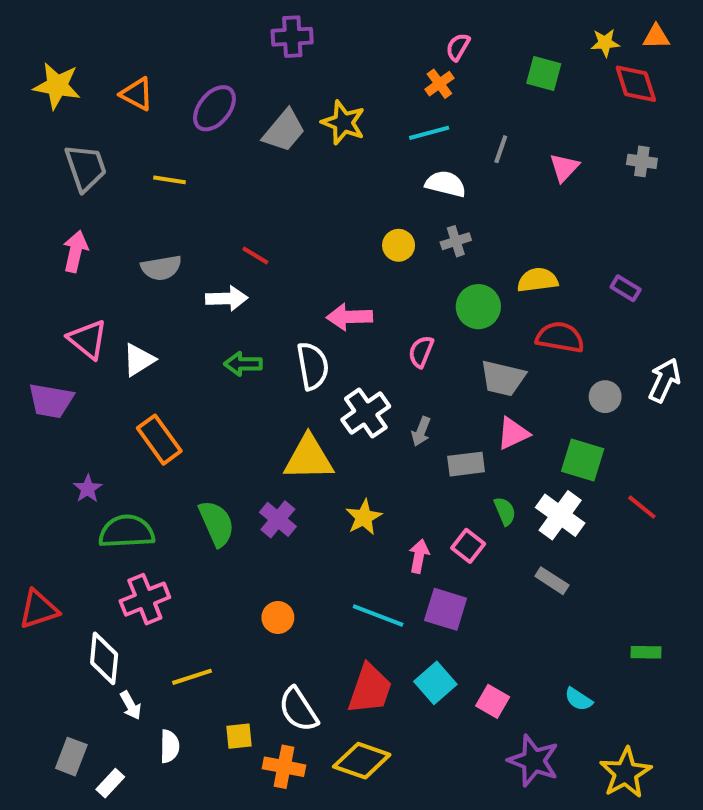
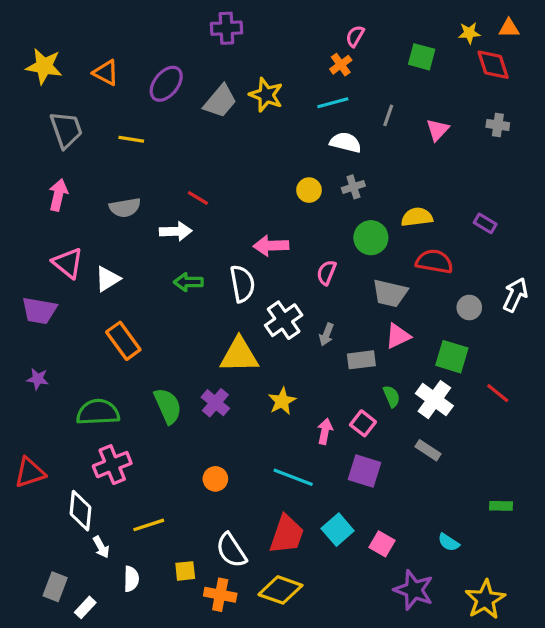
purple star: (88, 489) -> (38, 379), moved, turned -30
purple square: (446, 609) -> (365, 471), moved

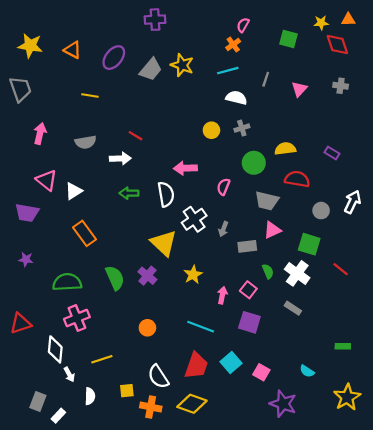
gray trapezoid: (66, 130) -> (20, 89), moved
yellow triangle: (239, 355) -> (164, 243), turned 44
yellow star: (485, 599) -> (347, 397), moved

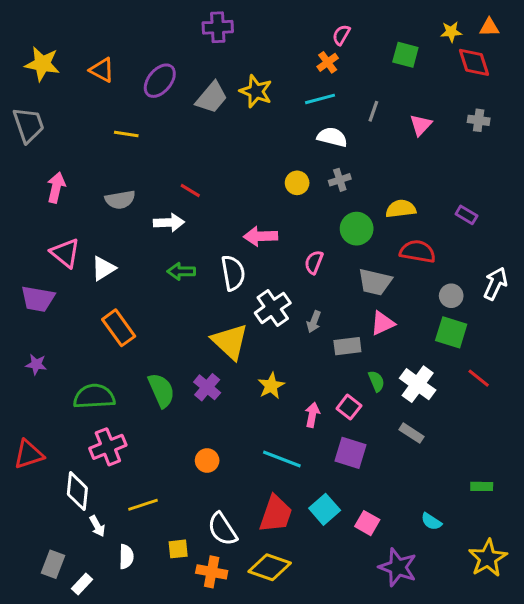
green square: (309, 244) -> (451, 332), moved

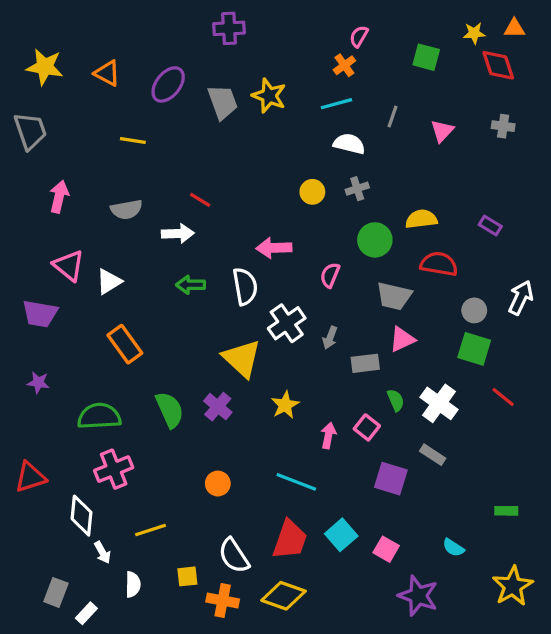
gray trapezoid: (212, 97) -> (223, 102), turned -60
purple square: (350, 453) -> (391, 479), moved

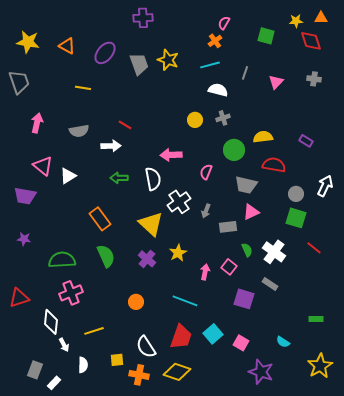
orange rectangle: (125, 344) -> (100, 219), moved
purple cross: (218, 407) -> (147, 259), moved

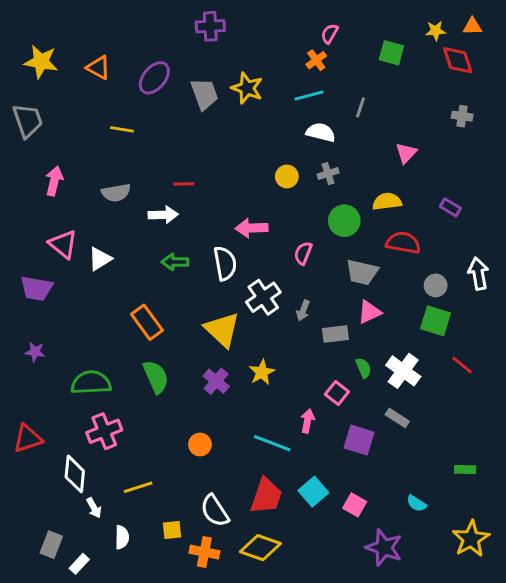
pink triangle: (276, 82) -> (406, 153), moved
red line: (125, 125) -> (184, 184), turned -32
white arrow: (325, 186) -> (478, 274), turned -35
pink arrow: (205, 272) -> (307, 421), moved

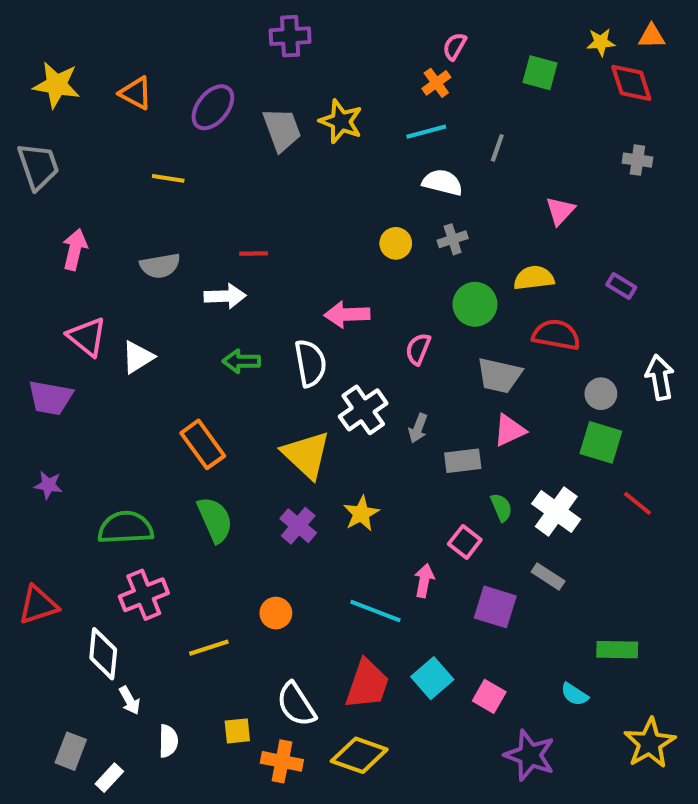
green rectangle: (465, 470) -> (617, 650), moved, size x1.4
yellow line: (138, 487) -> (209, 648), moved

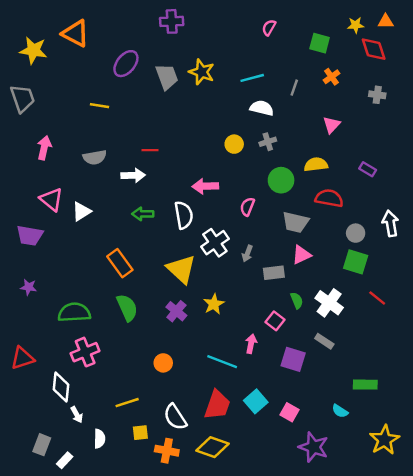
orange cross: (436, 83) -> (332, 77), moved
orange triangle: (136, 93) -> (75, 33), moved, size x1.4
yellow line: (209, 648) -> (127, 403), moved

